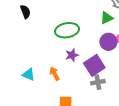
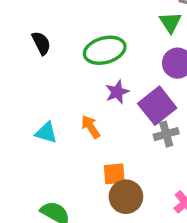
black semicircle: (25, 12) -> (41, 43), moved
green triangle: (107, 18) -> (170, 22), turned -32

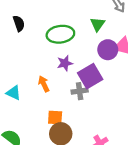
green triangle: (170, 22) -> (98, 24), moved
cyan triangle: (46, 133) -> (14, 93), moved
gray cross: (166, 134) -> (80, 91), moved

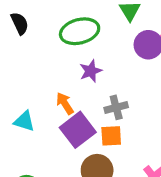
purple square: (90, 76) -> (78, 130), moved
orange square: (55, 118) -> (111, 136), moved

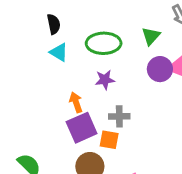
cyan triangle: (24, 121) -> (59, 52), moved

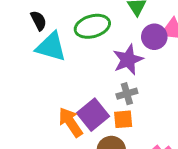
cyan triangle: (59, 52) -> (51, 47), size x1.6
purple star: (105, 80) -> (128, 60), moved, size x1.5
orange arrow: (76, 102) -> (70, 122), moved, size x1.5

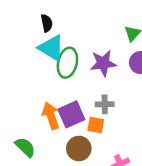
green ellipse: (92, 26) -> (67, 63), moved, turned -76
purple star: (128, 60) -> (103, 63), moved

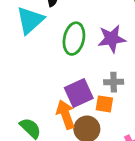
cyan triangle: (51, 48) -> (30, 20), moved, turned 48
orange arrow: (51, 116) -> (66, 114), moved

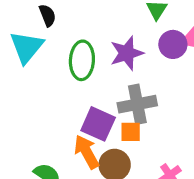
gray cross: (114, 82) -> (137, 104), size x1.6
purple square: (79, 93) -> (98, 124), turned -32

